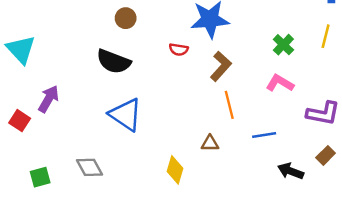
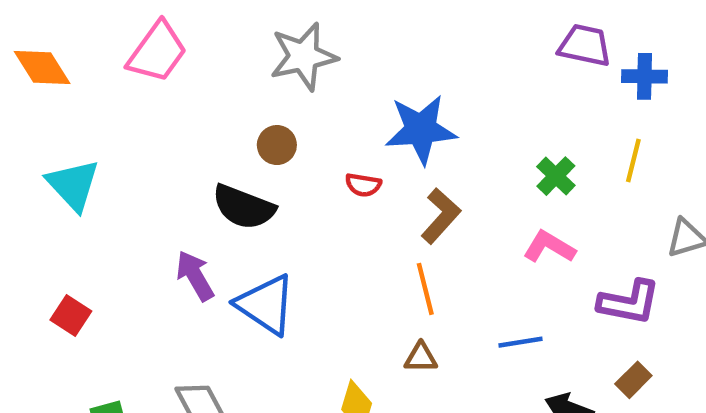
brown circle: (126, 18) -> (277, 145), moved
purple arrow: (49, 99) -> (195, 276), moved, turned -60
orange line: (229, 105) -> (425, 289), moved

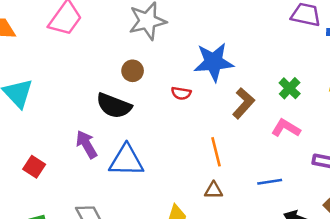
brown L-shape: (441, 216) -> (243, 103), moved
blue triangle: (266, 304) -> (126, 161), turned -33
red square: (71, 316) -> (34, 167), moved

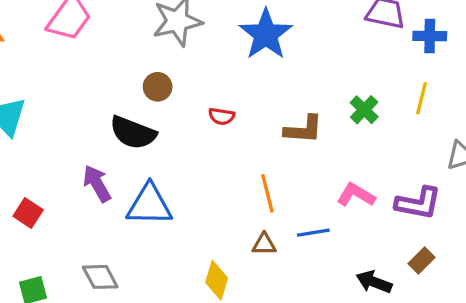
blue star: (214, 62) -> (266, 34), moved, turned -30
brown L-shape: (243, 103) -> (303, 129), turned 52
pink L-shape: (286, 128) -> (356, 195), moved
blue line: (270, 182) -> (313, 233), moved

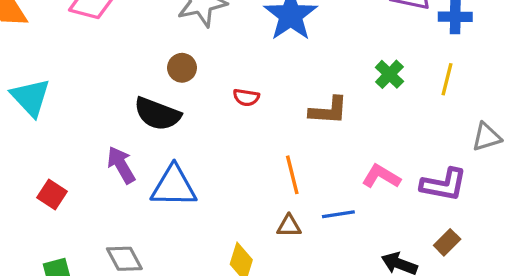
green cross: (364, 110) -> (389, 74), moved

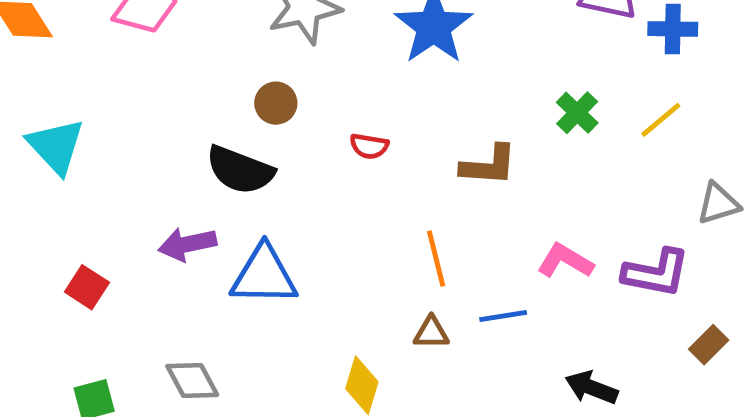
yellow line: (447, 79) -> (661, 120), turned 36
purple arrow: (121, 165) -> (187, 244), turned -72
brown rectangle: (447, 242) -> (709, 345), moved

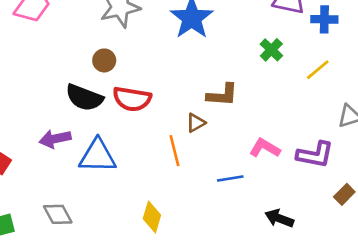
green cross: (577, 113) -> (271, 50), moved
red semicircle: (369, 146) -> (132, 99), moved, size x1.8
orange line: (436, 259) -> (174, 151), moved
brown triangle: (431, 333) -> (196, 123), moved, turned -30

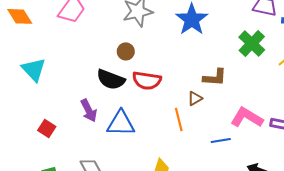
green cross: (271, 50) -> (252, 43), size x1.5
purple arrow: (55, 139) -> (89, 110), turned -105
pink L-shape: (265, 148) -> (247, 117), size x1.4

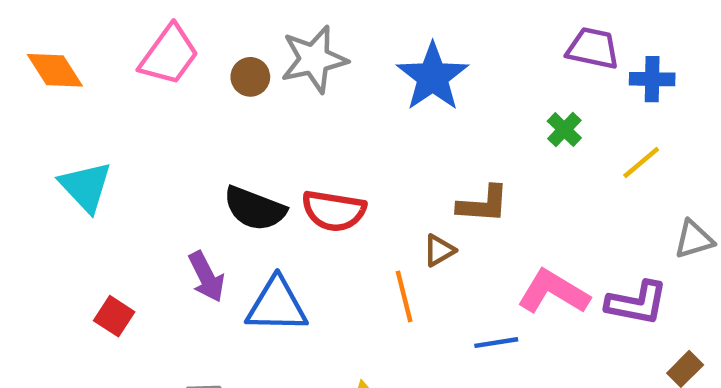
green cross: (252, 43) -> (564, 130), size x0.6
brown circle: (126, 51) -> (250, 77), moved

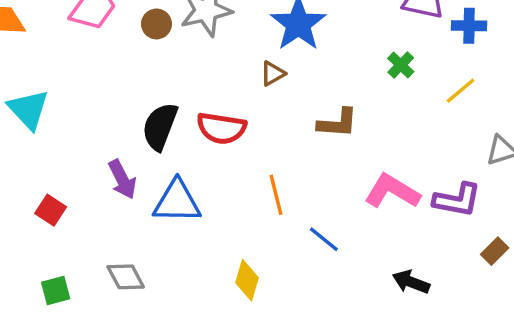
black semicircle: (255, 209) -> (160, 126), turned 90
brown triangle: (439, 250) -> (273, 74), moved
blue line: (496, 343) -> (324, 239), moved, turned 48

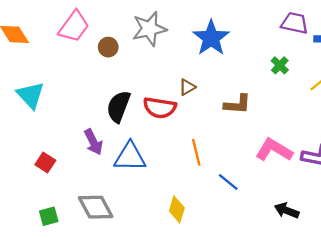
brown circle: (156, 24) -> (108, 47), moved
brown triangle: (273, 74) -> (187, 87), moved
gray diamond: (126, 277) -> (96, 207), size x1.4

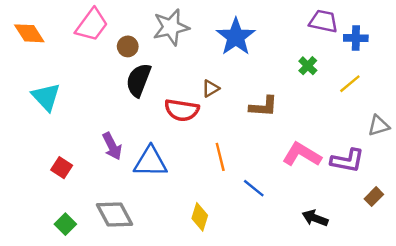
black semicircle: (119, 107) -> (139, 80), moved
green square: (49, 216) -> (65, 224), turned -30

